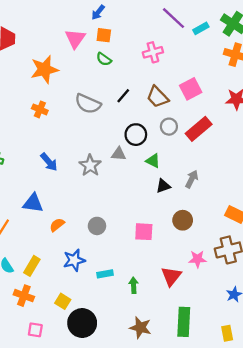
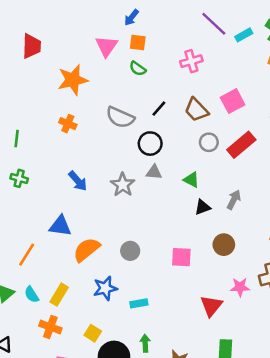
black circle: (136, 135) -> (150, 144), moved
orange semicircle: (57, 225) -> (87, 250), size x1.6
green arrow: (134, 285) -> (145, 343), moved

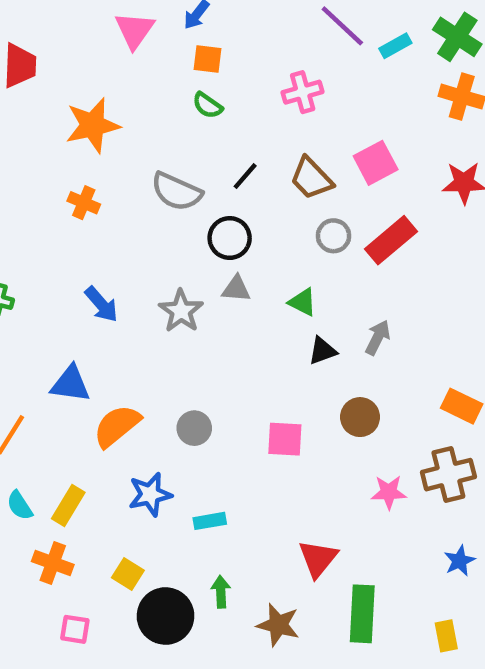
pink triangle: (106, 46) -> (135, 30), moved
red triangle: (211, 306) -> (318, 559), moved

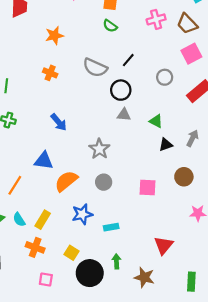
orange star: (93, 125) -> (54, 35), size x0.7
brown trapezoid: (311, 178) -> (187, 24), moved
gray circle: (334, 236) -> (165, 77), moved
gray star: (181, 311) -> (99, 149), moved
green rectangle: (362, 614) -> (191, 282), moved, size x0.7

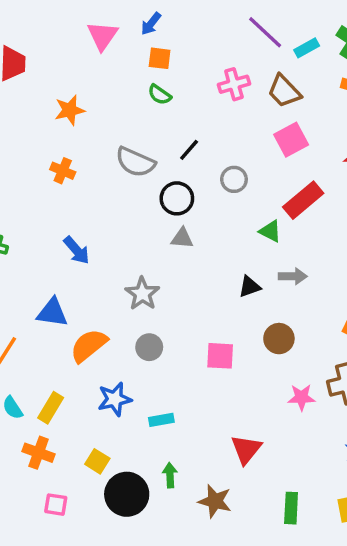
gray circle: (165, 77) -> (234, 179), moved
green triangle: (156, 121) -> (270, 231), moved
gray arrow: (192, 138) -> (293, 276), turned 63

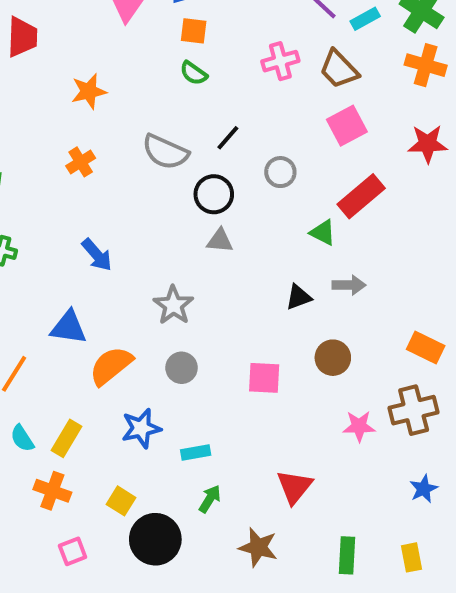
orange cross: (63, 171) -> (81, 162), turned 35
green arrow: (170, 475) -> (210, 499), moved, turned 35
pink square: (56, 505) -> (73, 551), turned -30

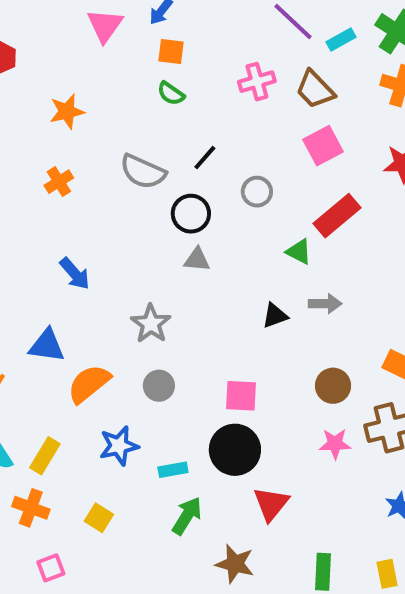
brown circle: (333, 358) -> (333, 386), moved
green arrow: (210, 499) -> (187, 516), size x1.4
black circle: (155, 539) -> (235, 450), moved

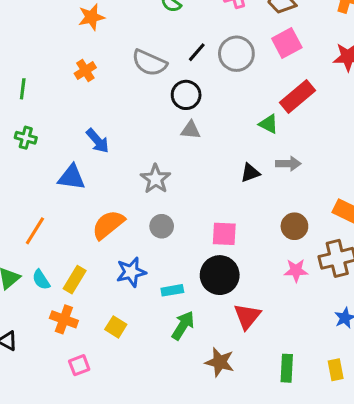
gray circle: (257, 192) -> (236, 54), moved, size x1.5
blue triangle: (47, 346) -> (72, 177), moved

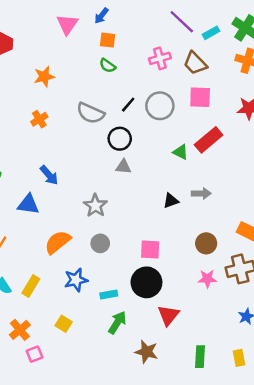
pink square: (287, 43) -> (200, 97), turned 30
green triangle: (269, 124) -> (181, 152), moved
orange cross: (64, 319) -> (20, 330), moved, turned 30

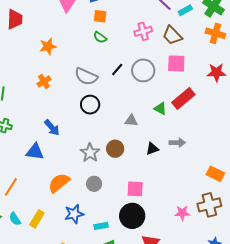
black circle: (120, 139) -> (90, 105), moved
gray triangle: (123, 167) -> (131, 121), moved
brown circle: (206, 243) -> (115, 149), moved

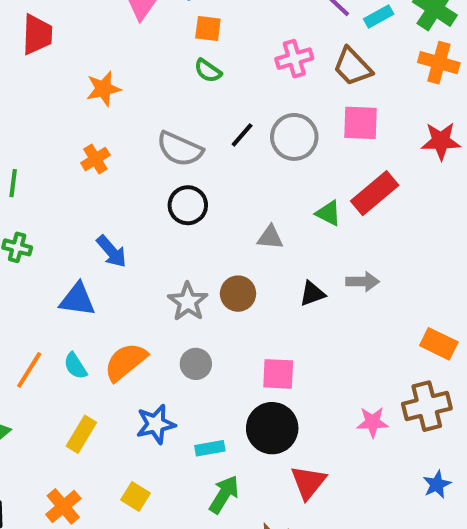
cyan semicircle: (15, 219) -> (75, 366), moved

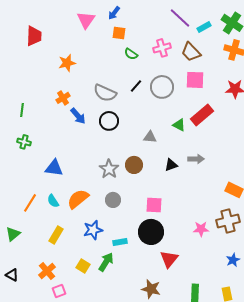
green semicircle: (208, 71) -> (131, 54), moved
blue arrow: (111, 251) -> (78, 116), moved
green arrow: (224, 494) -> (106, 262), moved

